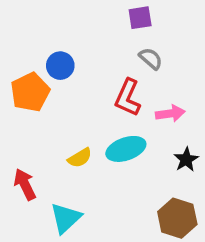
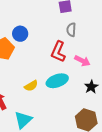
gray semicircle: (151, 59) -> (71, 30), turned -128
pink arrow: (170, 113) -> (82, 61), turned 35

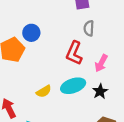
pink arrow: (82, 61) -> (101, 63), turned 91
black star: (91, 87) -> (100, 91), moved

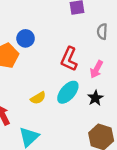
gray semicircle: (89, 28) -> (102, 32), moved
cyan ellipse: (73, 86) -> (68, 92), turned -30

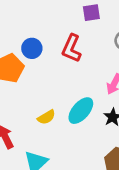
red L-shape: (69, 59) -> (72, 48), moved

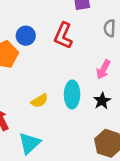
cyan ellipse: (81, 111) -> (72, 95), turned -40

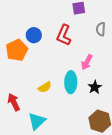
pink arrow: (103, 69) -> (87, 62), moved

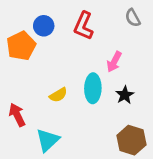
gray semicircle: (101, 29) -> (133, 18), turned -32

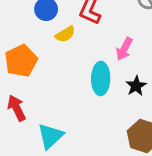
orange pentagon: (21, 46) -> (21, 61), moved
yellow semicircle: (58, 95) -> (65, 34), moved

